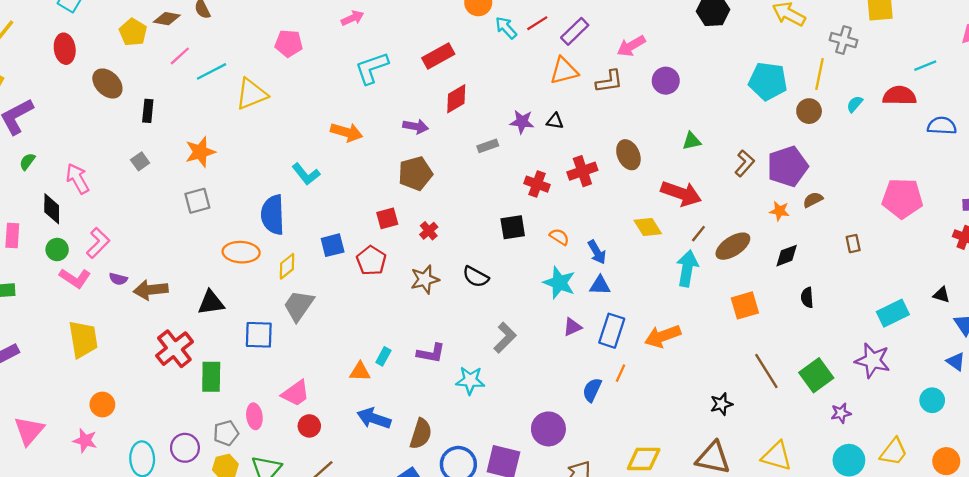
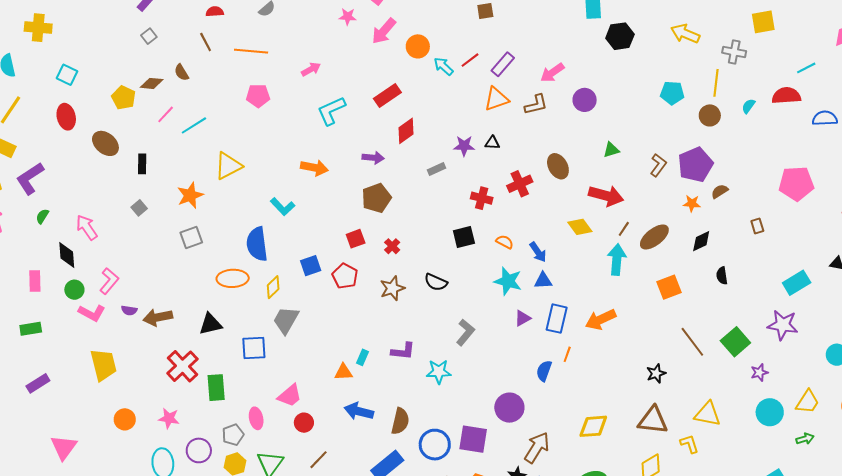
cyan pentagon: (768, 81) -> (672, 93), size x0.7
yellow triangle: (251, 94) -> (228, 166), moved
pink star: (85, 441) -> (169, 418), moved

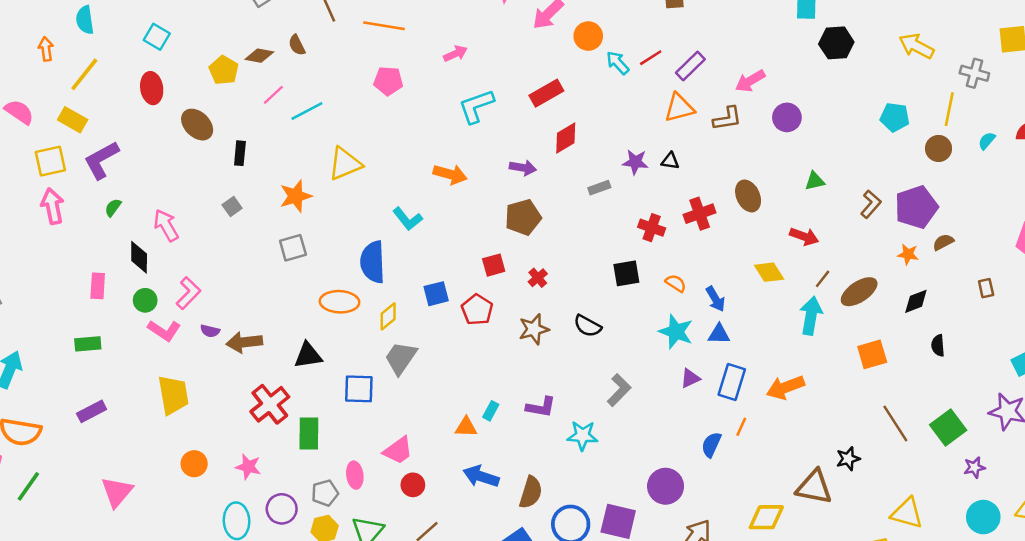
red arrow: (606, 196) -> (804, 236), size x0.7
brown triangle: (653, 420) -> (814, 487), moved

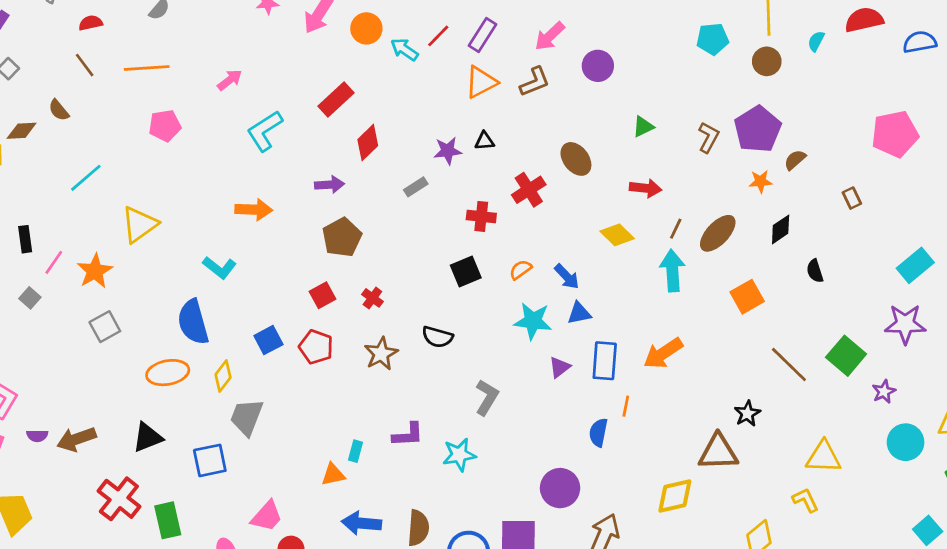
pink line: (273, 95) -> (54, 262), moved
orange semicircle: (676, 283) -> (521, 270), turned -55

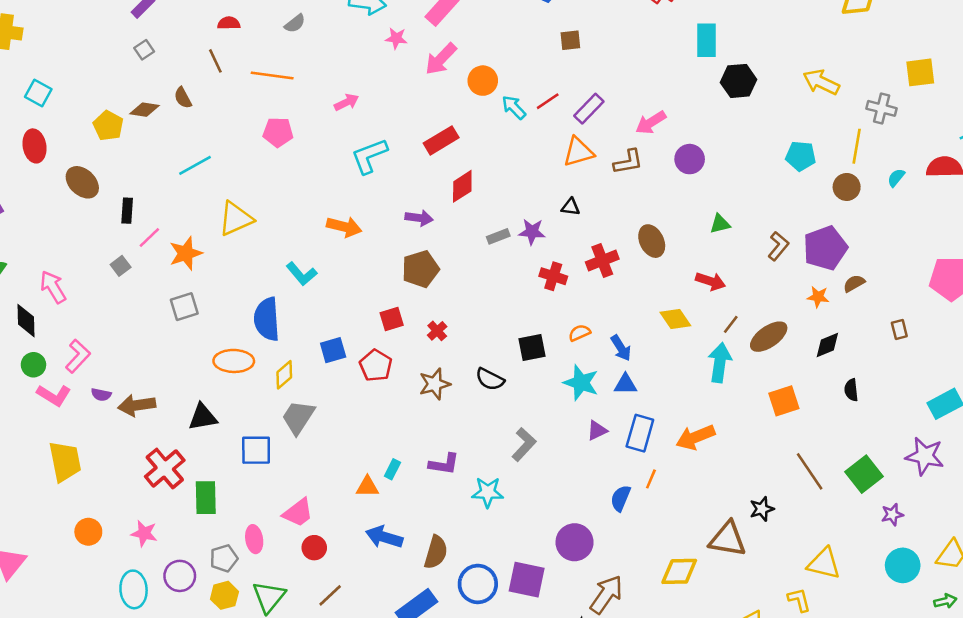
purple star: (448, 151) -> (532, 232), moved
black square: (466, 271) -> (532, 347), moved

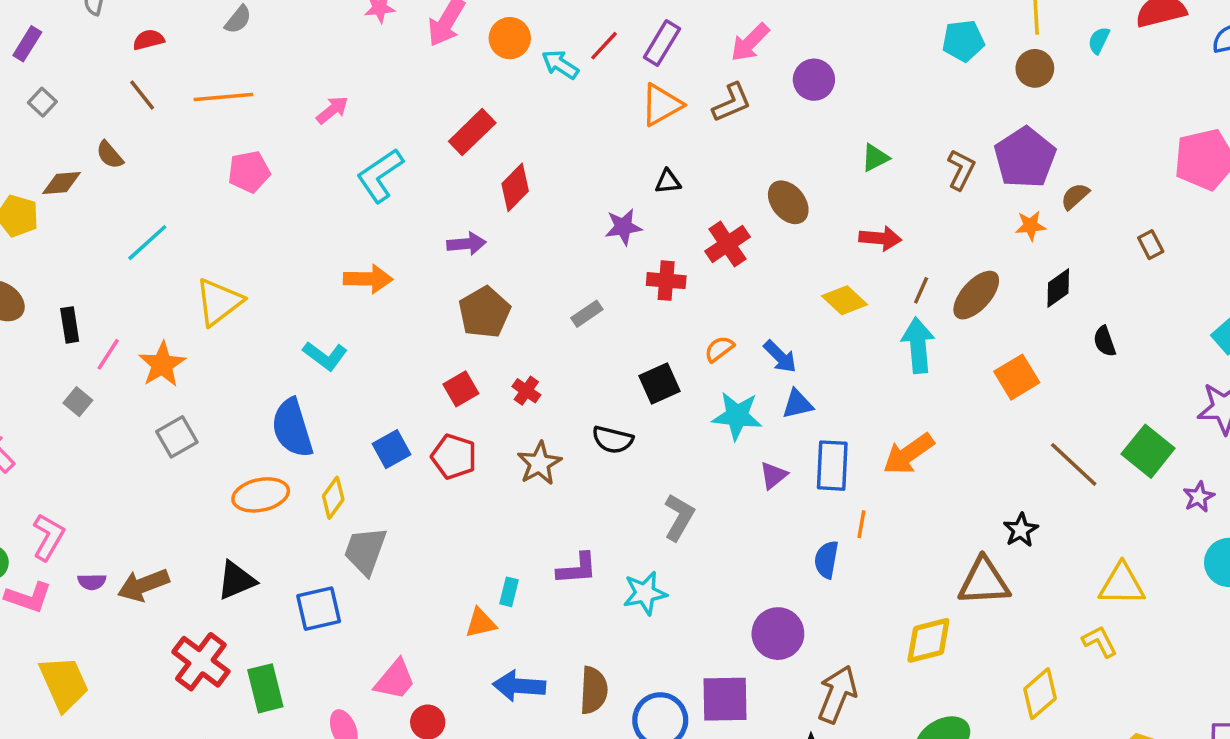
gray rectangle: (498, 236) -> (587, 314), moved

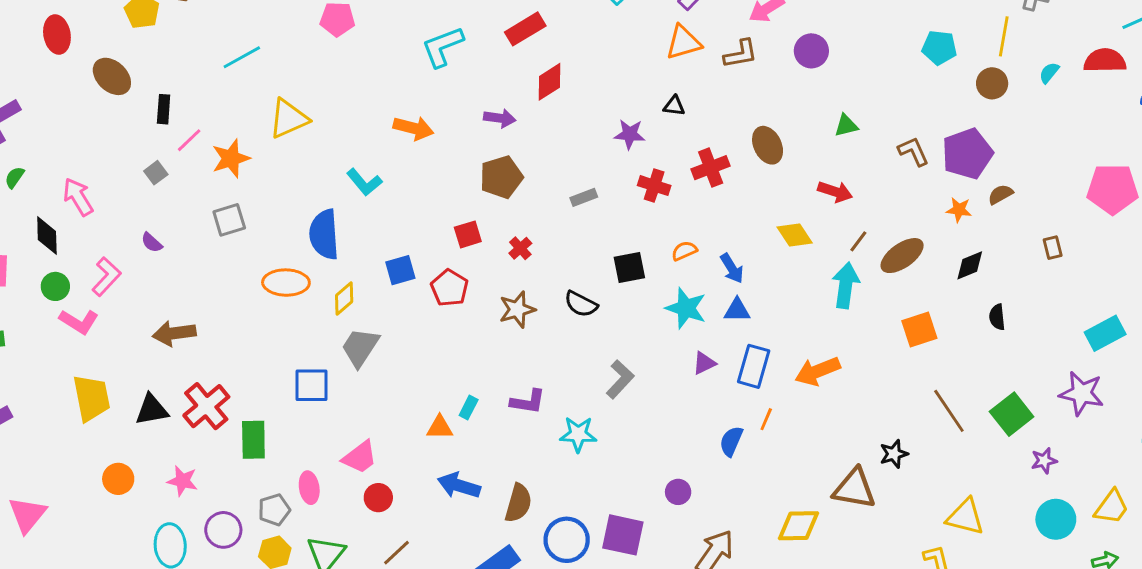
brown L-shape: (961, 170) -> (913, 151), turned -64
black triangle: (236, 580) -> (152, 410), moved
purple semicircle: (92, 582) -> (152, 243), moved, turned 30
purple circle: (778, 634) -> (678, 492), size x0.6

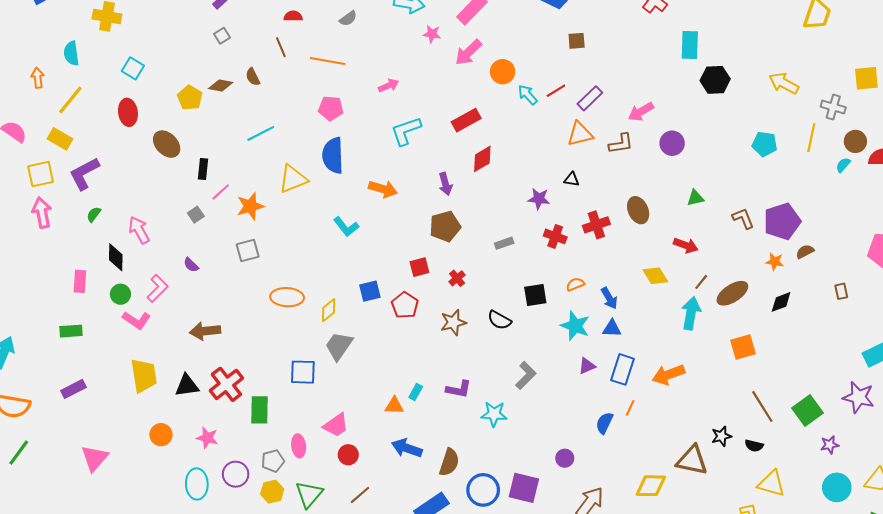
brown circle: (992, 83) -> (855, 141), moved
purple arrow: (500, 118) -> (445, 184), turned 65
blue semicircle: (324, 234) -> (333, 155), moved
black semicircle: (997, 317) -> (754, 446), moved, turned -72

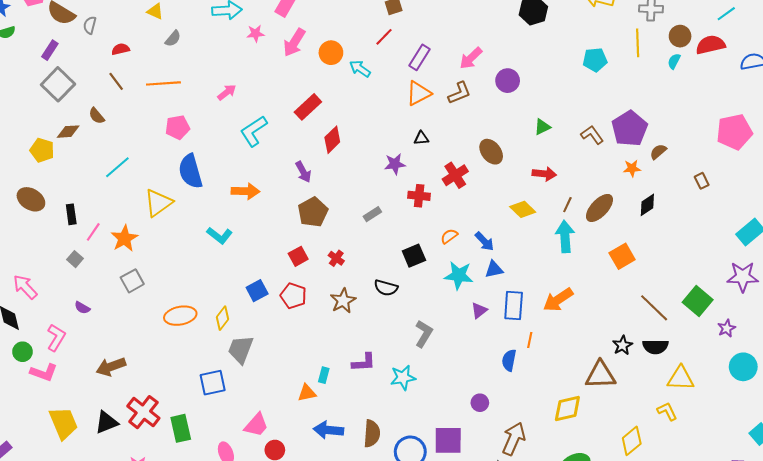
gray square: (222, 36) -> (58, 84), size x2.0
red line: (556, 91) -> (384, 37), moved
black semicircle: (754, 446) -> (655, 347), size x1.4

